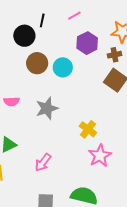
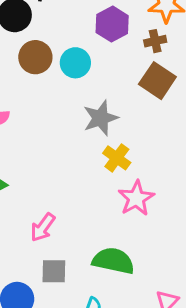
gray star: (47, 108) -> (100, 118), moved
pink arrow: (43, 162) -> (43, 227), moved

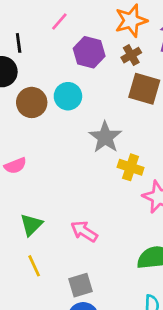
pink arrow: (43, 227) -> (84, 231), moved, turned 104
gray square: (54, 271) -> (80, 285), moved

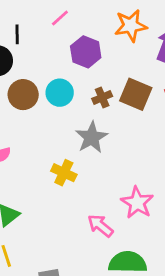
brown cross: (131, 55) -> (102, 97), moved
yellow cross: (131, 167) -> (64, 173), moved
pink arrow: (84, 231) -> (100, 226), moved

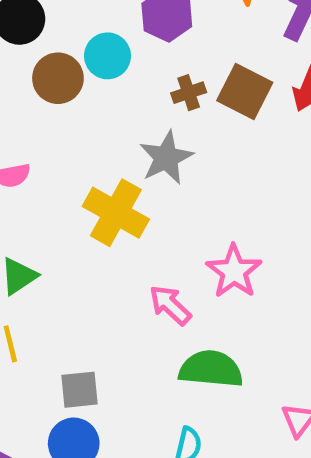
cyan circle: (60, 93) -> (108, 56), moved
yellow cross: (64, 173) -> (116, 213), size x1.5

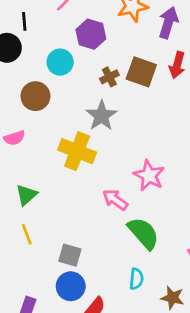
brown circle: (58, 78) -> (35, 96), moved
green semicircle: (211, 369) -> (143, 233), turned 51
gray square: (79, 390) -> (70, 255), turned 30

